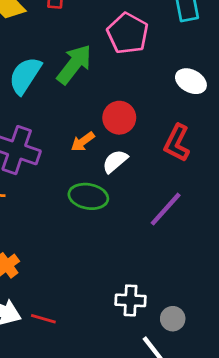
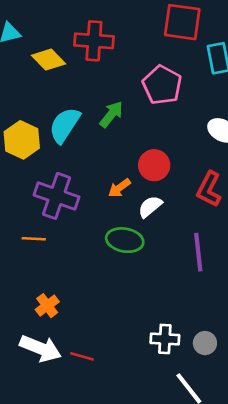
green arrow: (74, 64) -> (111, 114), size x0.7
purple line: (166, 209) -> (198, 252), turned -48
gray circle: (173, 319) -> (205, 343), moved

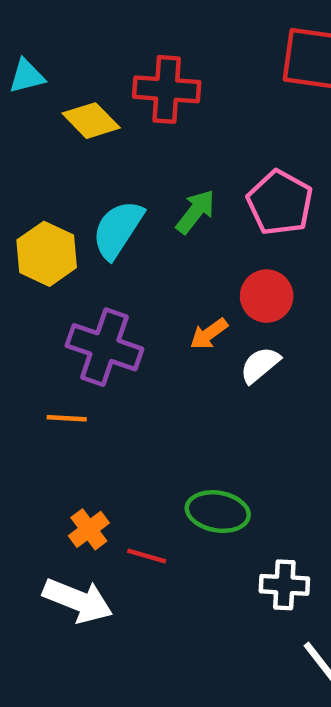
pink pentagon: (162, 85) -> (280, 203), moved
green ellipse: (125, 240) -> (218, 512), moved
red line: (82, 356) -> (147, 556), moved

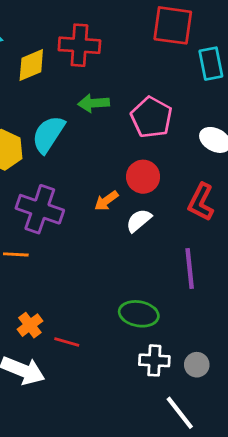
yellow diamond: (91, 121) -> (31, 65), turned -68
green arrow: (196, 212) -> (94, 103), moved, turned -132
green ellipse: (218, 512) -> (139, 314), moved

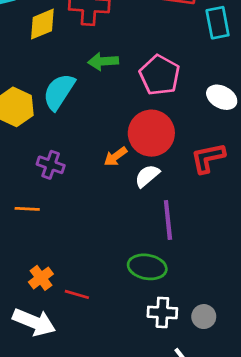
red circle: (143, 177) -> (151, 133), size x1.4
red L-shape: (201, 202) -> (208, 158), turned 51
purple cross: (40, 209) -> (51, 165), size x0.6
purple line: (190, 269) -> (168, 220), moved

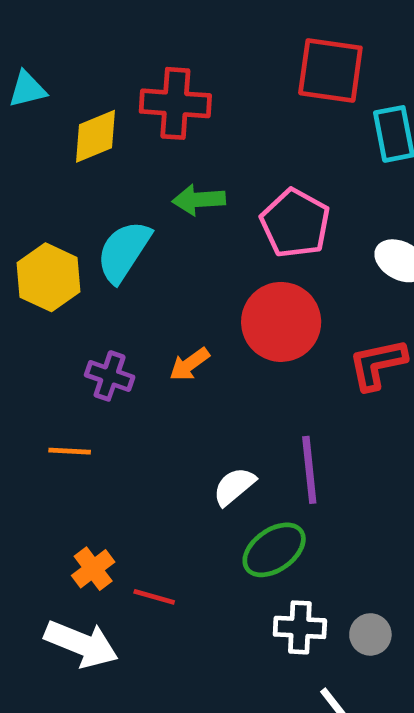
orange arrow: (115, 157) -> (189, 364), moved
white semicircle: (147, 176) -> (234, 486), moved
green ellipse: (147, 267) -> (274, 550), turned -45

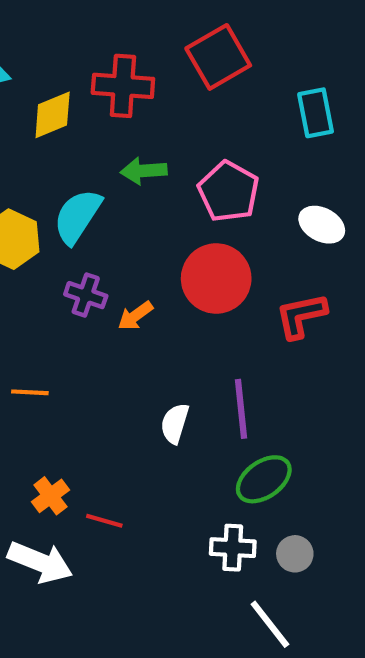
red square: (330, 70) -> (218, 57), moved, turned -38
purple cross: (110, 376) -> (86, 295), moved
white semicircle: (234, 486) -> (175, 423), turned -33
green ellipse: (274, 550) -> (264, 479), moved

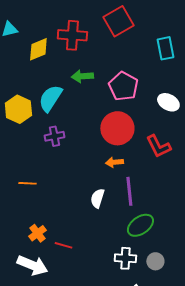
purple cross: (86, 295) -> (54, 136), turned -30
orange arrow: (135, 316) -> (114, 162), moved, turned 30
red L-shape: (301, 316) -> (158, 146), turned -104

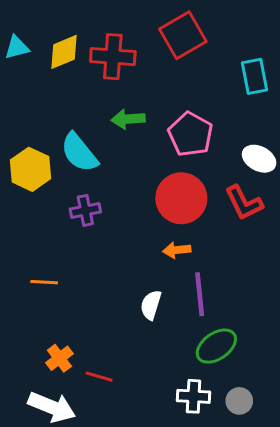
yellow diamond: (38, 49) -> (64, 52), moved
cyan semicircle: (50, 98) -> (79, 153), turned -72
red L-shape: (158, 146) -> (244, 203), moved

